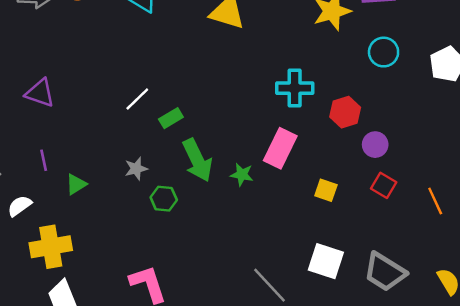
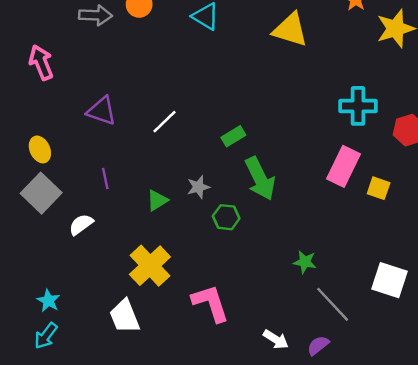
white line: (137, 99) -> (164, 122), moved
green star: (242, 175) -> (305, 262), moved
green triangle: (76, 184) -> (157, 200), moved
yellow square: (326, 190) -> (379, 188), moved
yellow cross: (51, 247) -> (150, 266), moved, turned -33

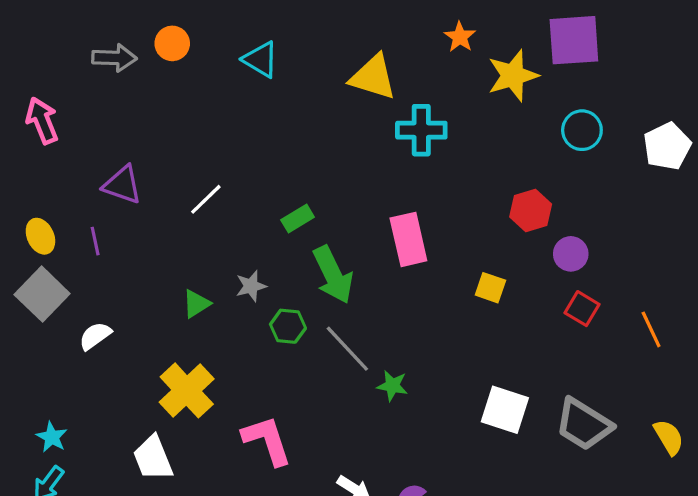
cyan cross: (358, 106) -> (421, 130), moved
pink rectangle: (343, 166) -> (408, 239), moved, turned -39
purple line: (105, 179) -> (95, 241), moved
gray line: (333, 304) -> (347, 349), moved

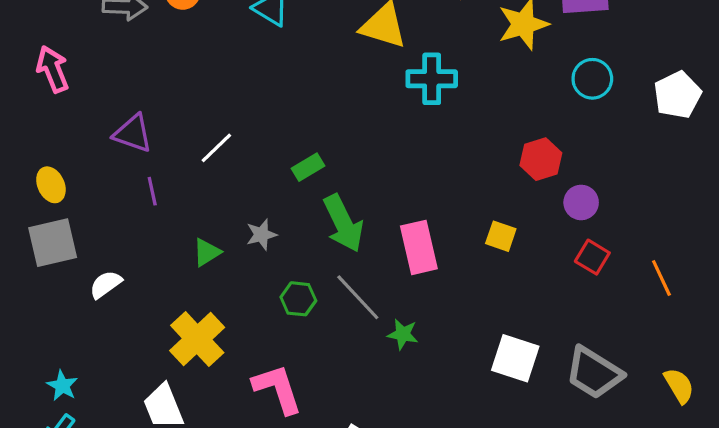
pink rectangle: (408, 239) -> (419, 247), moved
purple line: (95, 241) -> (152, 191), moved
gray square: (42, 294) -> (53, 243), turned 33
green hexagon: (288, 326) -> (298, 299), moved

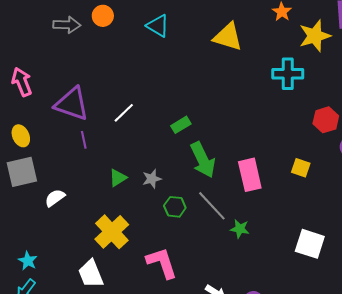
pink arrow: (53, 69) -> (22, 82), moved
cyan cross: (432, 79) -> (288, 74), moved
purple triangle: (133, 133) -> (72, 104), size x1.4
gray star: (261, 235) -> (152, 179), moved

